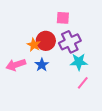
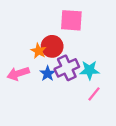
pink square: (63, 18) -> (71, 20), size x1.5
purple cross: (70, 42) -> (67, 68), moved

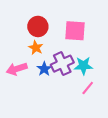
pink square: (71, 20) -> (75, 31), moved
red circle: (52, 46) -> (38, 26), moved

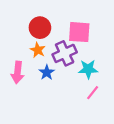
purple cross: (62, 64) -> (65, 53), moved
pink arrow: (17, 69) -> (18, 72), turned -66

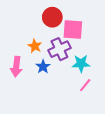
red circle: (40, 28) -> (52, 17), moved

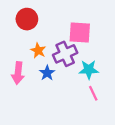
red circle: (52, 17) -> (27, 19), moved
pink line: (85, 85) -> (93, 93), turned -64

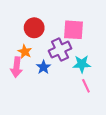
red circle: (27, 19) -> (34, 28), moved
orange star: (38, 51) -> (25, 52), moved

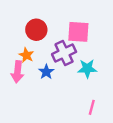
pink line: (86, 86) -> (92, 107), moved, turned 40

